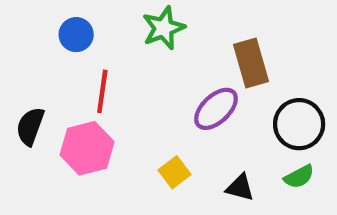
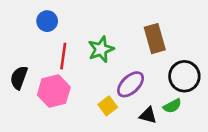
green star: (164, 28) -> (101, 49), moved
purple ellipse: (216, 109) -> (131, 84), moved
green semicircle: (299, 177) -> (172, 106), moved

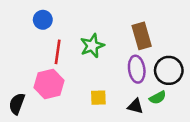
black semicircle: (19, 78) -> (17, 104), moved
purple ellipse: (131, 84) -> (137, 69), moved, turned -55
yellow square: (108, 106) -> (98, 98), turned 35

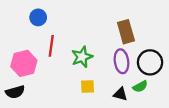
green star: (92, 46) -> (82, 57), moved
pink hexagon: (49, 84) -> (24, 63), moved
black semicircle: (17, 104) -> (15, 92), turned -126

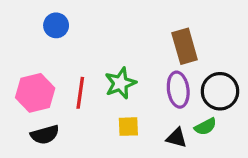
red line: (51, 46) -> (80, 93), moved
black semicircle: (15, 92) -> (45, 135), moved

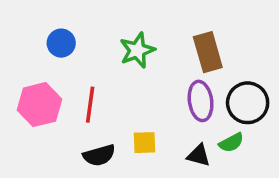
blue circle: (56, 25) -> (61, 43), moved
green star: (120, 83) -> (137, 50), moved
black semicircle: (45, 135) -> (99, 155), moved

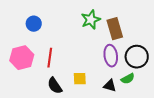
green star: (137, 50) -> (91, 20), moved
black semicircle: (99, 155) -> (55, 86), turned 72

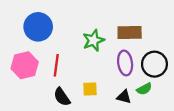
green star: (91, 20) -> (93, 40), moved
blue circle: (34, 24) -> (38, 27), size x1.6
brown rectangle: (115, 29) -> (130, 32), turned -75

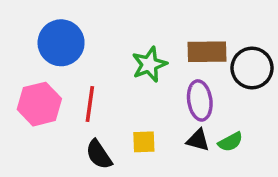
black circle: (154, 64) -> (252, 68), moved
black triangle: (124, 97) -> (198, 140), moved

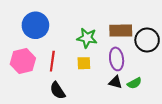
green star: (149, 64) -> (87, 38), turned 30
yellow square: (144, 142) -> (84, 63), moved

